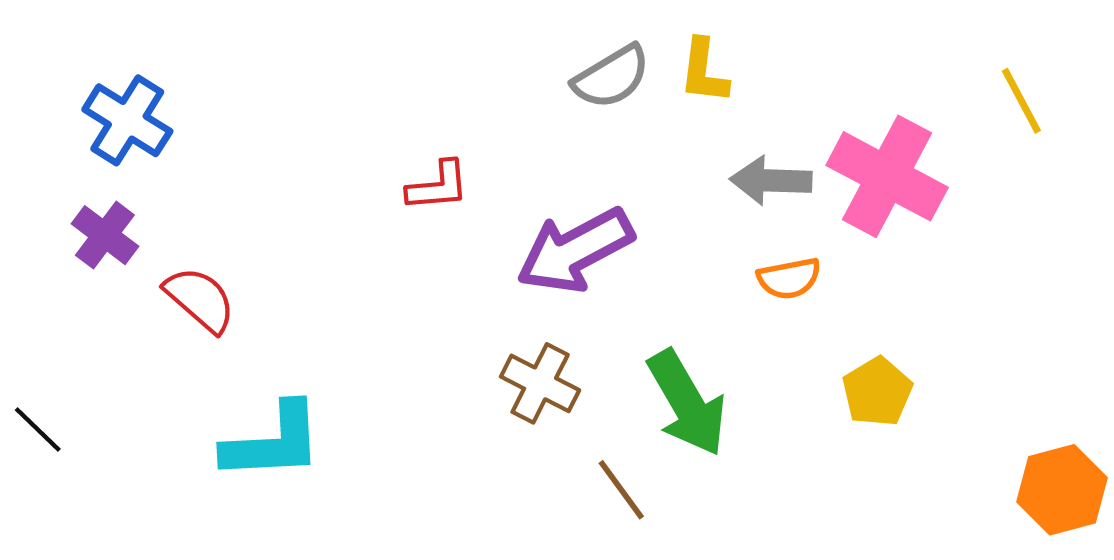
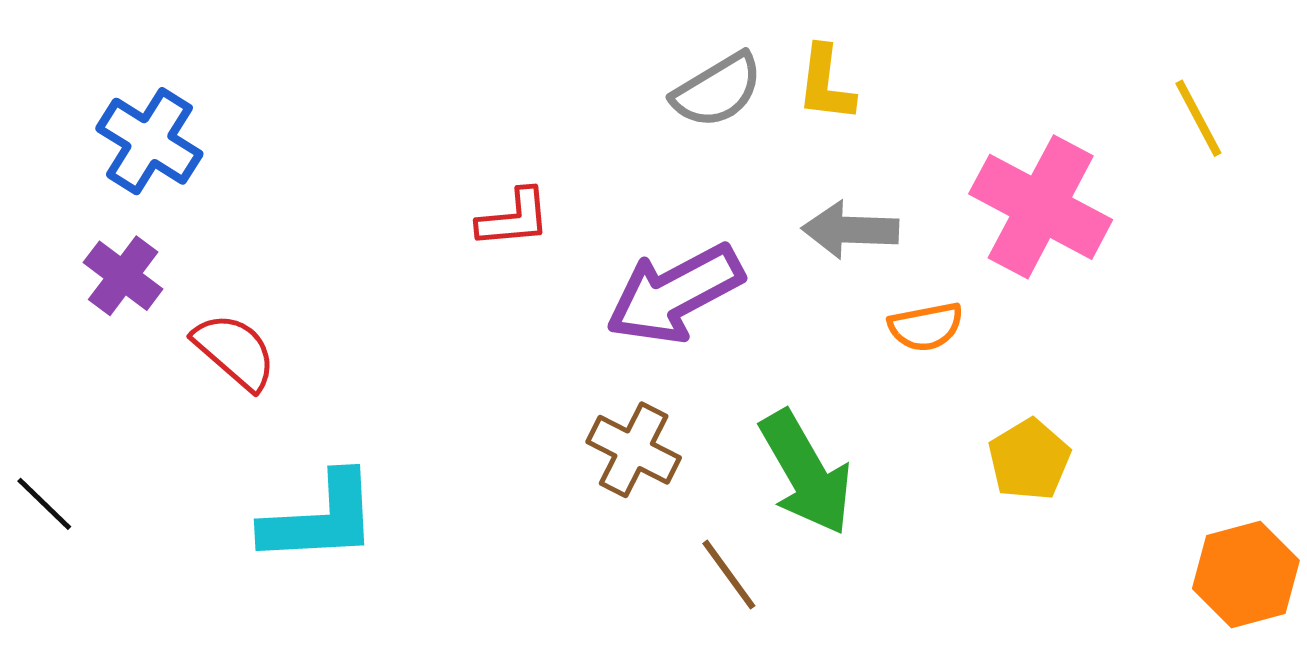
gray arrow: (771, 180) -> (850, 230), moved

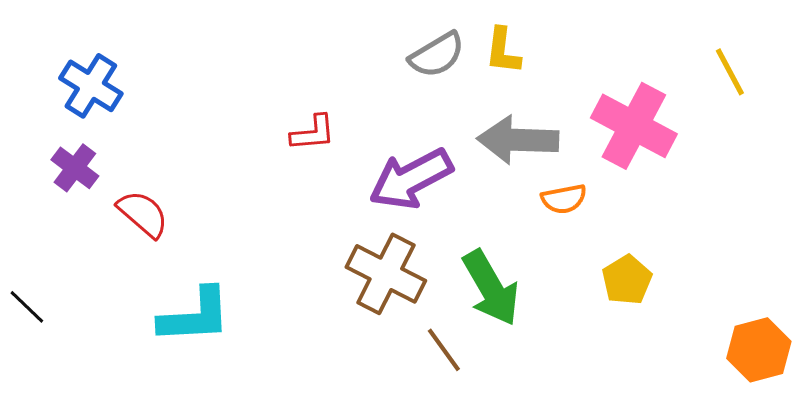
gray arrow: (850, 230) -> (518, 140), size x1.4
brown cross: (634, 450) -> (386, 274), size x1.4

